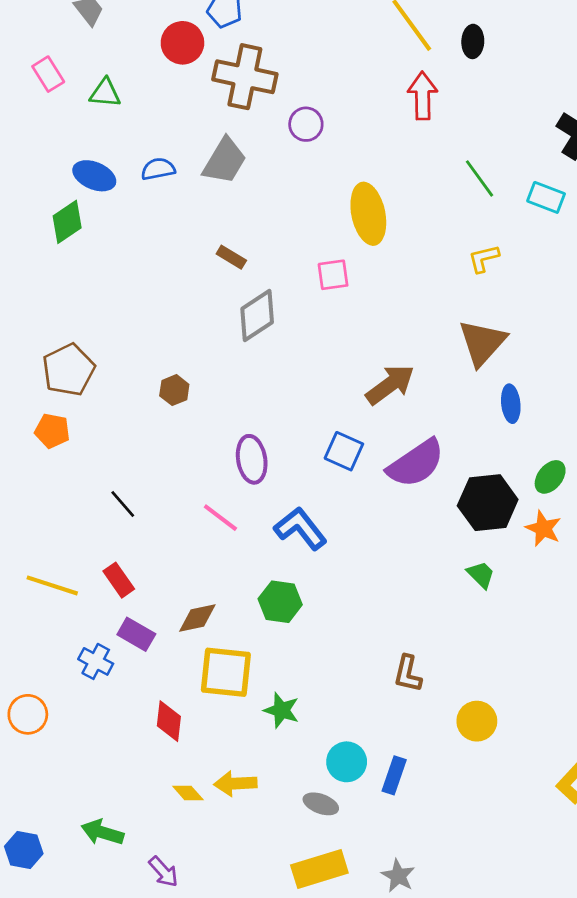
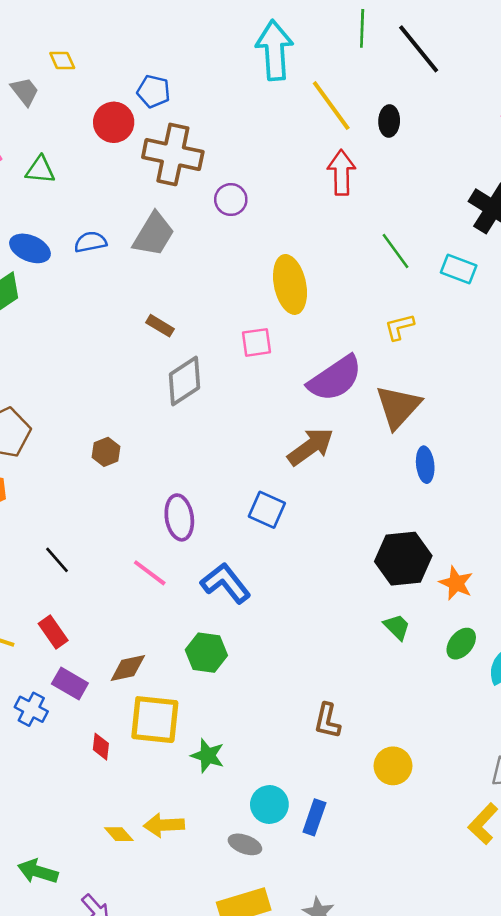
purple semicircle: (416, 463) -> (335, 378), moved
green ellipse: (550, 477) -> (461, 644), moved
red diamond: (169, 721) -> (101, 747), moved, size x0.7

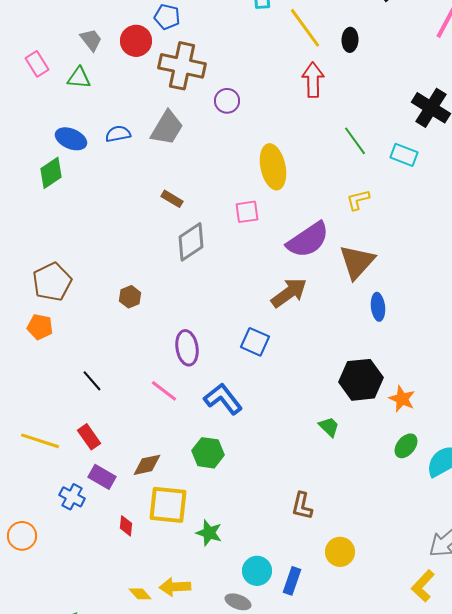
gray trapezoid: (25, 91) -> (91, 40), moved
green trapezoid: (397, 627) -> (329, 427), moved
yellow circle: (393, 766) -> (340, 552), moved

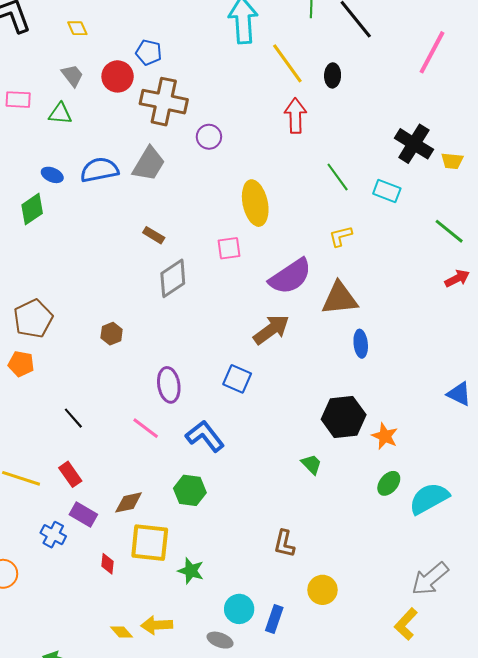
pink rectangle: (37, 64) -> (18, 100), turned -55
blue semicircle: (118, 134) -> (99, 170), size x1.5
blue ellipse: (71, 139) -> (52, 175), size x0.7
brown triangle: (357, 262) -> (340, 298), turned 42

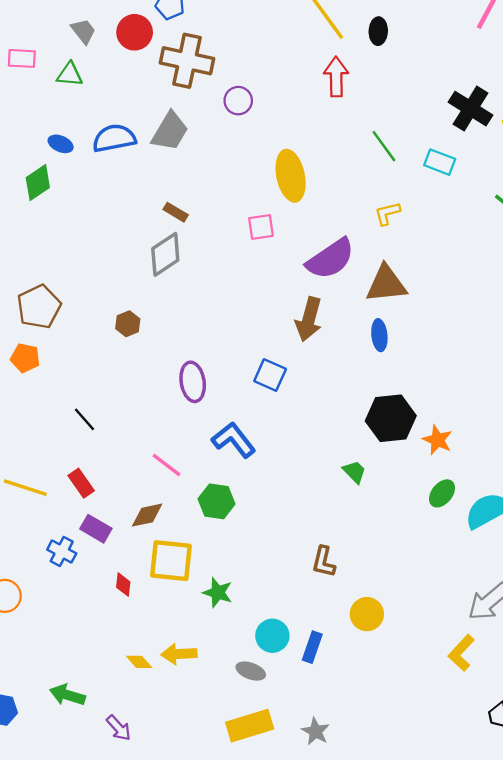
gray diamond: (173, 278) -> (165, 254), moved
brown arrow: (271, 330) -> (309, 319), turned 141
blue ellipse: (361, 344) -> (379, 335), moved
pink line: (146, 428) -> (166, 465), moved

